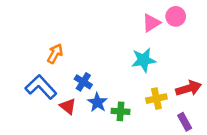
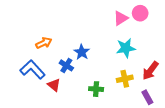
orange arrow: (55, 54) -> (44, 43), turned 35
cyan star: (144, 60) -> (126, 48), moved
red arrow: (189, 88) -> (150, 71), turned 144
blue star: (97, 102) -> (82, 52), moved

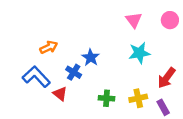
pink circle: (140, 13) -> (170, 20), moved
pink triangle: (121, 18) -> (134, 20), turned -35
yellow cross: (125, 79) -> (138, 98), moved

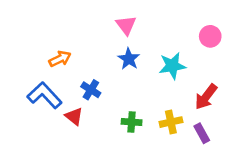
pink triangle: (134, 20) -> (126, 25), moved
pink circle: (170, 20) -> (210, 36), moved
blue star: (91, 57) -> (129, 59), moved

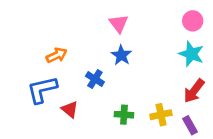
pink circle: (210, 36) -> (193, 21), moved
cyan star: (172, 66) -> (191, 54), moved, turned 30
blue cross: (91, 90) -> (95, 79), moved
blue L-shape: (45, 95) -> (42, 90), turned -60

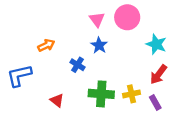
pink circle: (193, 21) -> (127, 17), moved, size x1.5
blue L-shape: (42, 90) -> (19, 76), moved
red triangle: (70, 109) -> (57, 100), moved
green cross: (124, 115) -> (101, 94), size x1.6

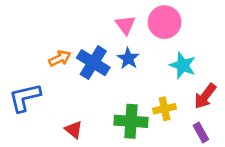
cyan star: (156, 44) -> (183, 65), moved
blue cross: (78, 65) -> (93, 63), moved, size x1.6
yellow cross: (132, 94) -> (165, 109), moved

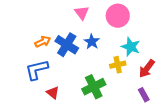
pink triangle: (125, 25) -> (82, 13), moved
blue L-shape: (25, 98) -> (37, 70), moved
yellow cross: (165, 109) -> (118, 65), moved
green cross: (131, 121) -> (94, 87), turned -30

